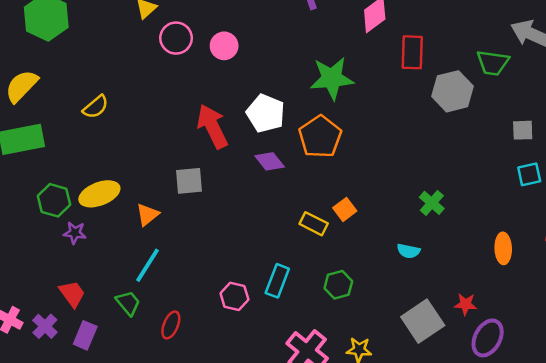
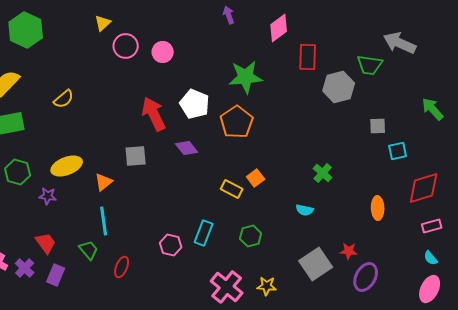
gray square: (523, 130) -> (378, 126), moved
purple diamond: (270, 161) -> (187, 148), moved
green hexagon: (54, 200) -> (18, 172), moved
cyan line: (147, 265) -> (104, 221), turned -40

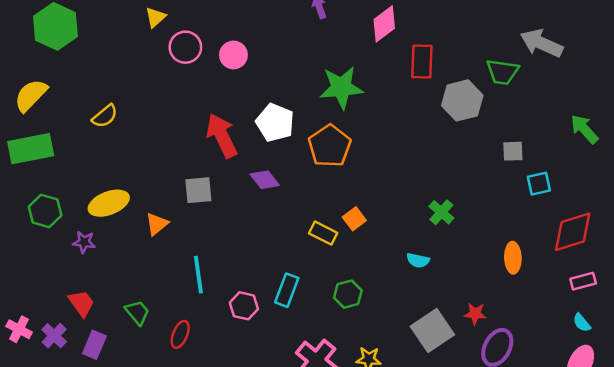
cyan line: (104, 221) -> (198, 275), moved

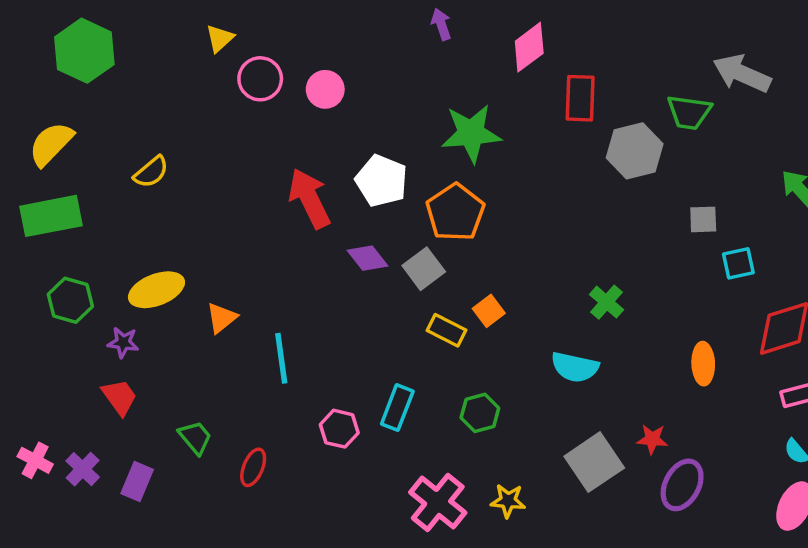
gray square: (198, 190) -> (424, 269), moved, turned -32
cyan semicircle: (418, 260) -> (575, 367), size x1.5
cyan line: (198, 275) -> (281, 358), moved
red trapezoid: (81, 303) -> (120, 397), moved

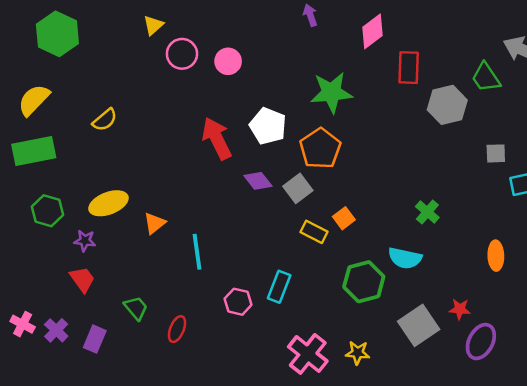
green trapezoid: (689, 112) -> (486, 77), turned 48
green hexagon: (480, 413) -> (364, 282), moved, size x1.5

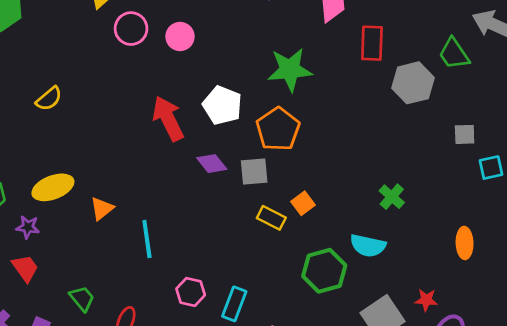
gray square: (298, 188) -> (254, 171), turned 32
cyan rectangle: (279, 287) -> (234, 304), moved

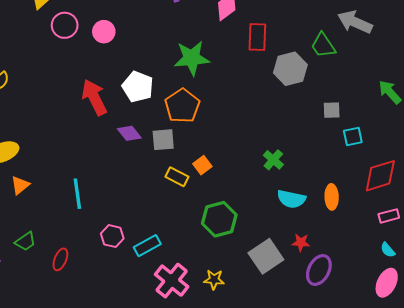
orange triangle: (102, 209) -> (20, 185), moved
cyan semicircle: (368, 246) -> (291, 199), moved
green trapezoid: (82, 299) -> (25, 241), turned 95
cyan rectangle: (234, 304) -> (147, 246), turned 40

